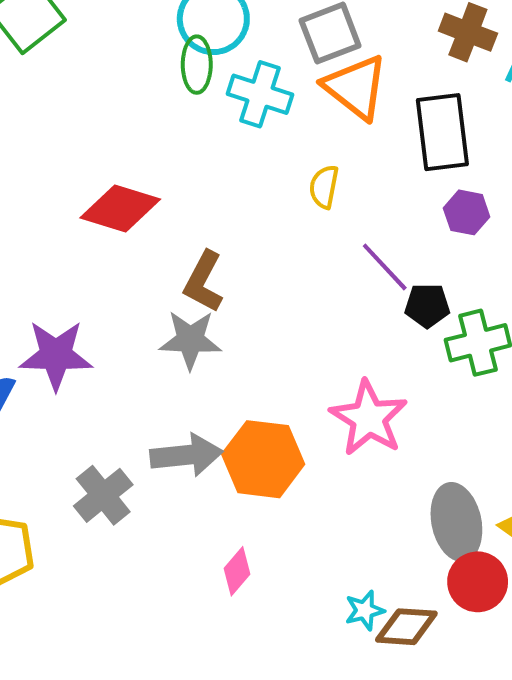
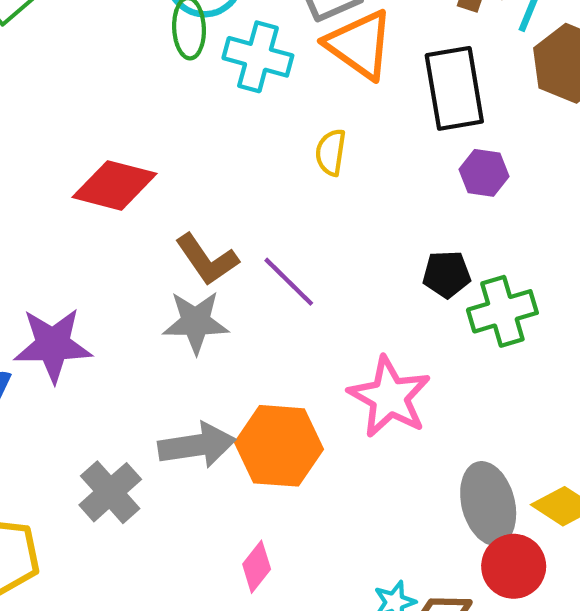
purple line: (385, 267) -> (289, 282), moved
brown L-shape: (204, 282) -> (207, 260), turned -60

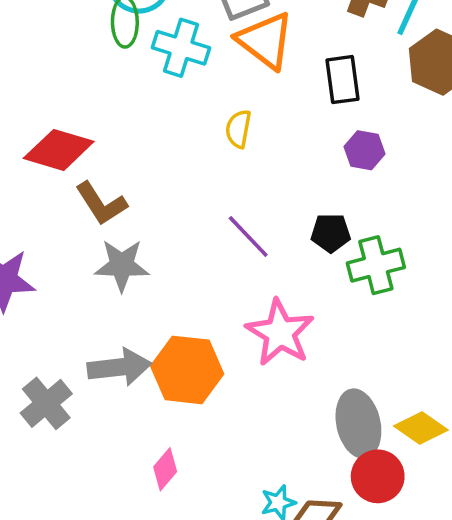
black rectangle: (454, 88) -> (342, 80), size x0.7
brown L-shape: (207, 260) -> (101, 204), moved
purple line: (289, 282) -> (248, 237), moved

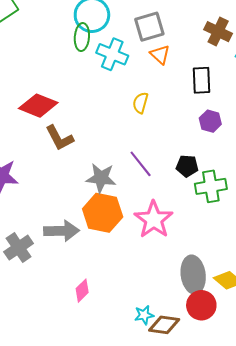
orange triangle: (265, 41) -> (160, 54), size x0.6
gray star: (122, 265) -> (101, 178), moved
orange hexagon: (187, 370) -> (103, 213), moved

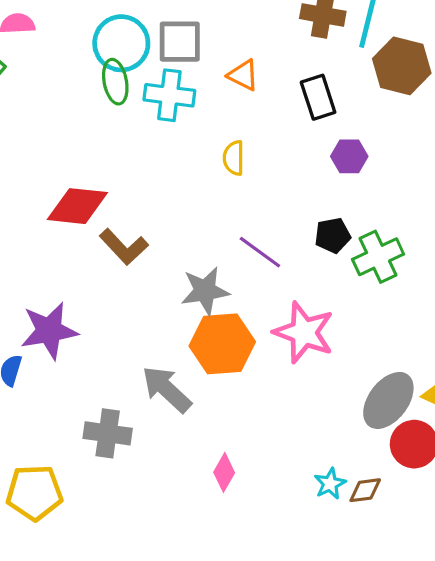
gray square: (149, 27) -> (180, 42), moved, turned 32
gray arrow: (61, 231) -> (167, 389), turned -120
gray cross: (19, 248) -> (108, 433), turned -32
gray ellipse: (193, 275) -> (388, 400), turned 60
brown diamond: (164, 325) -> (365, 490), size x0.7

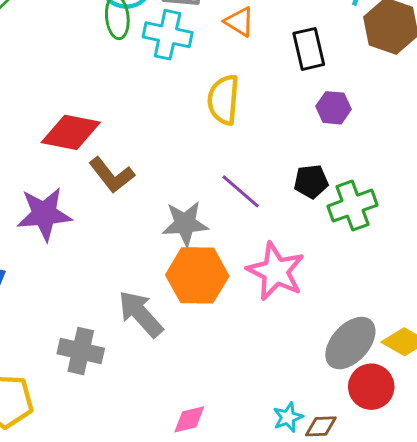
yellow semicircle: (234, 158) -> (223, 100), size x1.5
purple star: (49, 331) -> (44, 214), moved
pink diamond: (224, 472) -> (189, 419), moved, turned 42

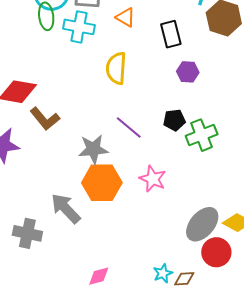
pink star: (276, 271) -> (153, 179), size x0.7

